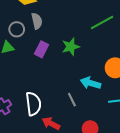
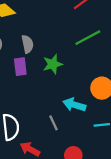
gray semicircle: (37, 21) -> (28, 44), moved
purple rectangle: (42, 49) -> (20, 67), turned -35

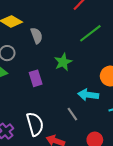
gray semicircle: (28, 44) -> (37, 36), moved
purple rectangle: (20, 67) -> (36, 78), moved

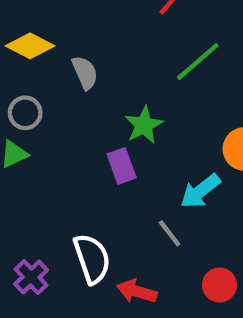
purple rectangle: (36, 78) -> (122, 166), moved
cyan arrow: (88, 95) -> (200, 191), turned -42

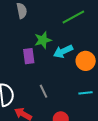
cyan arrow: (200, 191) -> (63, 51), moved

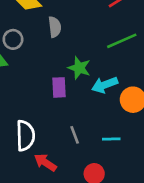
green star: (43, 40) -> (79, 68), turned 30
cyan line: (86, 93) -> (111, 139), moved

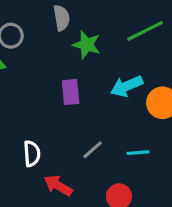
green star: (79, 68) -> (87, 45), moved
gray line: (75, 135) -> (93, 150), turned 72
white semicircle: (25, 136) -> (32, 154), size x0.7

